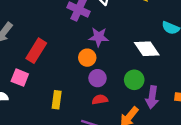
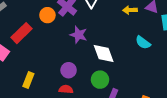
white diamond: (147, 49) -> (104, 54), moved
orange circle: (87, 58) -> (47, 15), moved

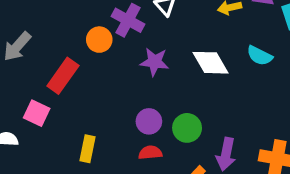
white diamond: (104, 54) -> (211, 63), moved
green circle: (100, 80) -> (187, 128), moved

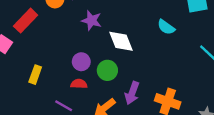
white diamond: (211, 63) -> (121, 41), moved

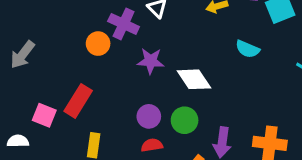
red rectangle: (26, 21) -> (78, 101), moved

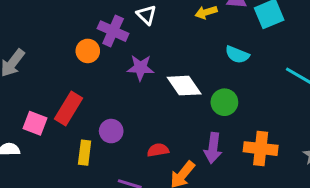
purple circle: (149, 116) -> (111, 131), moved
green circle: (185, 120) -> (224, 102), moved
red semicircle: (152, 145) -> (158, 150), moved

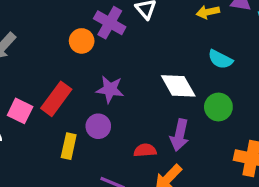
cyan semicircle: (237, 55) -> (220, 59), moved
purple star: (140, 68) -> (110, 89), moved
purple arrow: (213, 148) -> (180, 135), moved

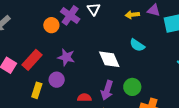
green circle: (218, 107) -> (132, 87), moved

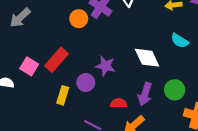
purple star: (66, 57) -> (105, 66), moved

